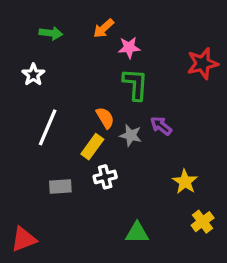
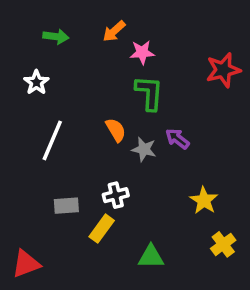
yellow rectangle: (92, 147) -> (102, 229), moved

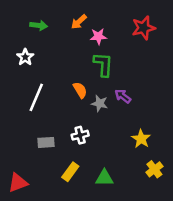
red star: (223, 70) -> (144, 28), moved
yellow rectangle: (102, 229) -> (70, 172), moved

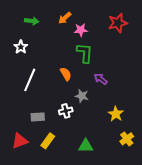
gray star: (100, 103) -> (82, 96), moved
yellow rectangle: (70, 172) -> (48, 141), moved
red triangle: (18, 183) -> (20, 141), moved

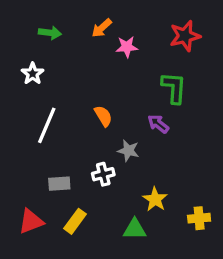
green L-shape: (85, 53) -> (174, 88), moved
yellow star: (116, 114) -> (155, 199), moved
yellow cross: (127, 139) -> (199, 218), turned 32

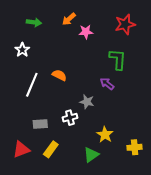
orange semicircle: (103, 116) -> (59, 75), moved, turned -32
green triangle: (135, 229) -> (91, 155), turned -35

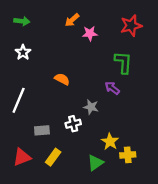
green arrow: (34, 22) -> (22, 21), moved
white line: (32, 85) -> (19, 100), moved
yellow cross: (135, 147) -> (128, 155), moved

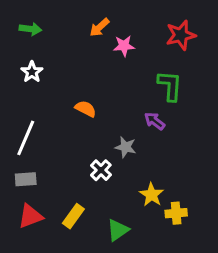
white cross: (73, 124) -> (101, 170), turned -32
gray rectangle: (42, 130) -> (26, 179), moved
green triangle: (95, 163) -> (118, 230), moved

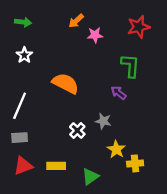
orange semicircle: (86, 109) -> (66, 83), size x1.6
gray star: (125, 147) -> (103, 121), moved
yellow rectangle: (73, 216) -> (56, 166), turned 54

